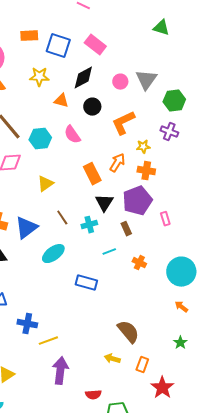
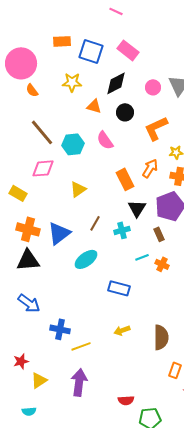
brown line: (62, 218) -> (95, 223), turned 63
orange cross: (139, 263) -> (162, 264), moved
brown semicircle: (128, 332) -> (161, 337), turned 40
yellow arrow: (112, 359) -> (122, 330), moved, turned -35
purple arrow: (60, 371) -> (79, 382), moved

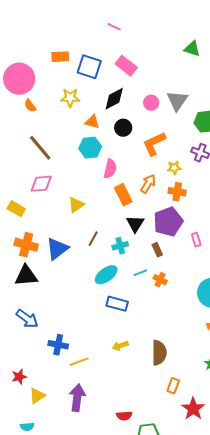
pink semicircle: (105, 140) -> (110, 169), moved, turned -132
cyan hexagon: (73, 144) -> (90, 148), moved
cyan ellipse: (86, 259) -> (106, 275), moved

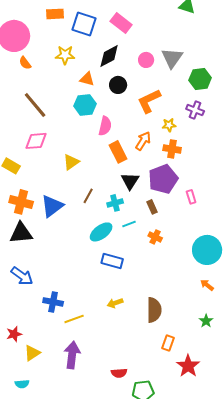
cyan line: (140, 273) -> (129, 224), moved

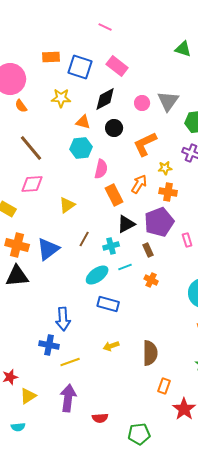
black triangle: (130, 181) -> (126, 224), turned 30
blue arrow: (22, 276) -> (63, 319), moved, turned 50
red semicircle: (119, 373) -> (100, 418), moved

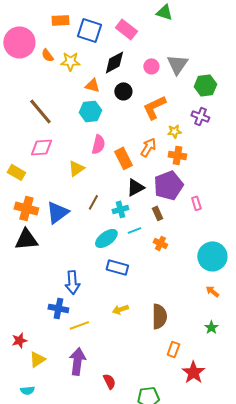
green triangle: (183, 49) -> (164, 12), moved
orange semicircle: (21, 106) -> (47, 55), moved
pink semicircle: (101, 169) -> (98, 144), moved
red semicircle: (100, 418) -> (109, 381), turned -112

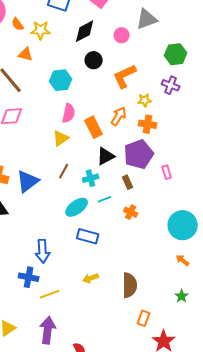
gray triangle: (177, 64) -> (147, 19), moved, turned 35
orange triangle: (92, 85) -> (26, 54), moved
yellow triangle: (76, 168) -> (61, 138), moved

